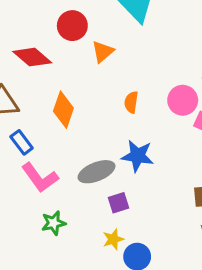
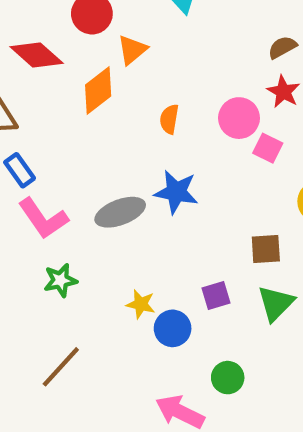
orange diamond: (63, 110) -> (98, 91), moved, turned 32
purple square: (118, 203) -> (216, 296), moved
yellow star: (113, 239) -> (141, 304), turned 30

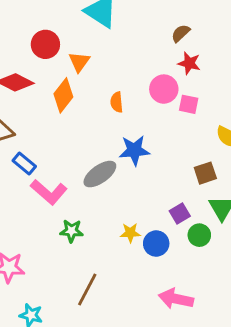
green star: (60, 280) -> (72, 231), turned 30
green circle: (228, 378) -> (199, 235), moved

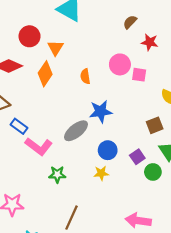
red star: (189, 63) -> (150, 42), moved
blue circle: (156, 244) -> (108, 150), moved

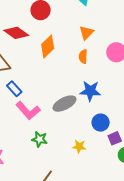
orange triangle: (56, 48) -> (86, 33), moved
blue circle: (108, 150) -> (101, 123), moved

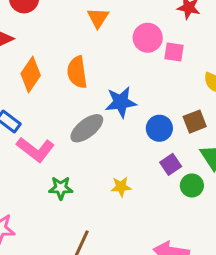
orange diamond: (48, 47) -> (31, 74), moved
orange semicircle: (83, 56) -> (77, 72), moved, size x1.5
blue circle: (101, 123) -> (159, 128), moved

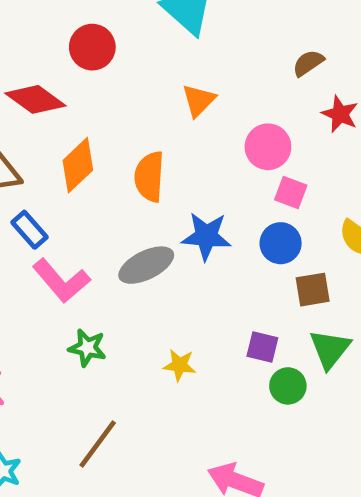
pink square: (174, 52) -> (291, 193), moved
blue circle: (159, 128) -> (281, 243), moved
purple square: (171, 164) -> (262, 347), turned 36

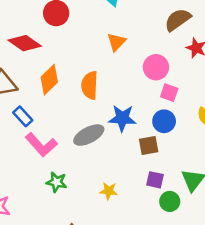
brown semicircle: (308, 63) -> (178, 20), size x1.5
brown square: (313, 290) -> (149, 146), moved

